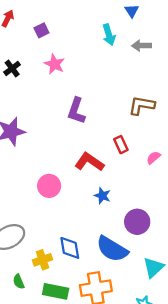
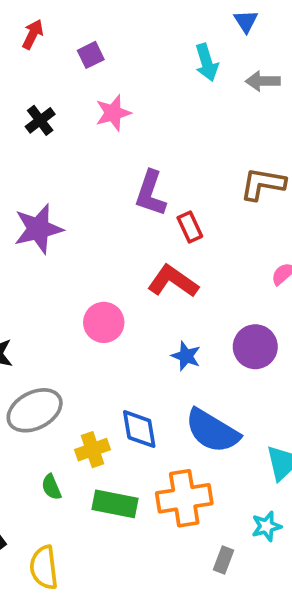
pink star: (55, 64) -> (113, 113), turned 30
red rectangle: (121, 145) -> (190, 227), moved
blue star: (102, 196) -> (186, 356), moved
purple circle: (137, 222) -> (255, 347), moved

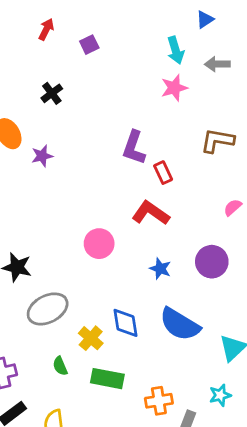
blue triangle: (246, 21) -> (205, 20), turned 30
pink star: (113, 113) -> (174, 88), moved
purple star: (38, 229) -> (42, 156), moved, size x0.6
yellow cross: (93, 450) -> (91, 338), turned -30
orange cross: (184, 498) -> (159, 401), moved, size x0.7

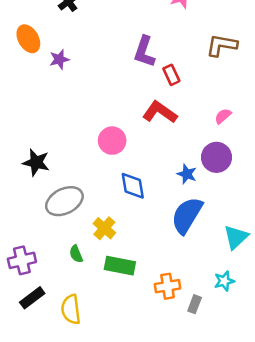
pink semicircle: (233, 207) -> (223, 116), moved
blue star: (160, 269) -> (187, 174), moved
blue diamond: (126, 323) -> (133, 186), moved
blue semicircle: (180, 324) -> (187, 215), turned 90

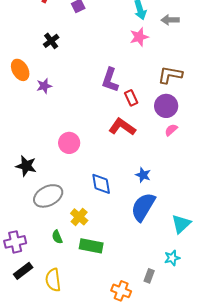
pink circle: (112, 141) -> (69, 143), moved
purple circle: (216, 157) -> (166, 106), moved
orange cross: (168, 286) -> (121, 291), moved, turned 30

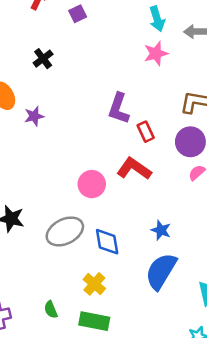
pink circle: (69, 143) -> (92, 184), moved
gray ellipse: (48, 196) -> (65, 231), moved
yellow cross: (79, 217) -> (94, 284), moved

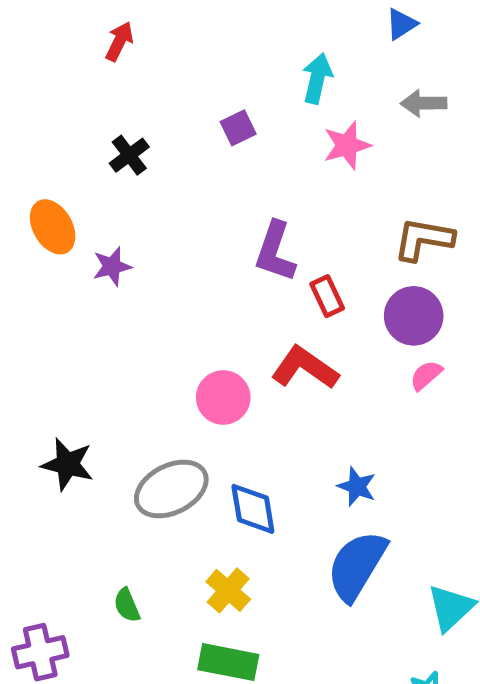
purple square: (78, 14) -> (238, 128), moved
cyan arrow: (157, 19) -> (317, 78), moved, turned -150
green semicircle: (51, 310) -> (127, 605), moved

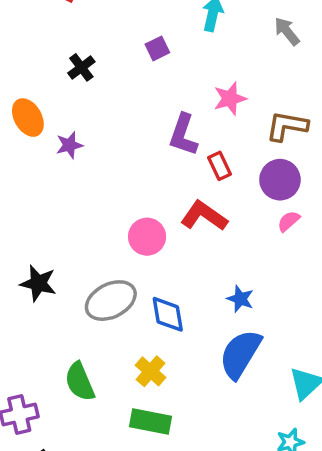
gray arrow: (424, 103) -> (287, 31), turned 52
pink star: (347, 145) -> (230, 99), moved
green semicircle: (127, 605) -> (80, 382), size x1.6

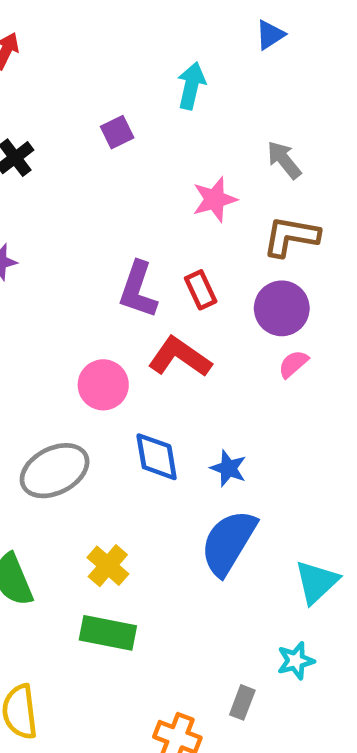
gray arrow: (287, 31) -> (284, 160), moved
purple L-shape: (183, 135) -> (138, 290), moved
blue diamond: (168, 314) -> (157, 457), moved

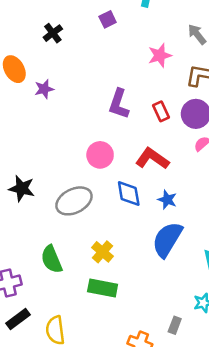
red rectangle: (201, 290) -> (161, 111), moved
red L-shape: (180, 357) -> (152, 159), moved

